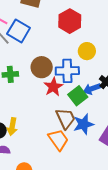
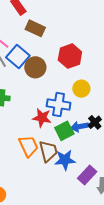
brown circle: (42, 67) -> (35, 67), moved
red star: (53, 87) -> (42, 118), turned 30
orange trapezoid: (58, 140) -> (29, 146), moved

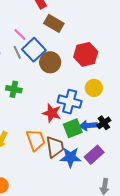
purple rectangle: (87, 175) -> (94, 155), moved

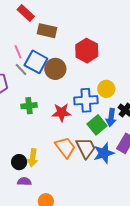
pink line: (20, 35) -> (18, 52), turned 40
yellow circle: (94, 88) -> (106, 89), moved
red star: (52, 113) -> (62, 112), moved
blue arrow: (88, 126) -> (111, 117), turned -60

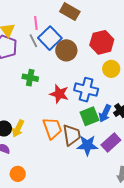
yellow circle: (106, 89) -> (111, 69), moved

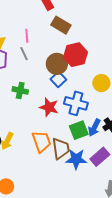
blue square: (50, 38) -> (58, 79), moved, size x0.7
red hexagon: (102, 42) -> (76, 55), moved

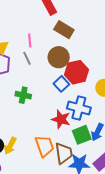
red hexagon: (76, 55) -> (76, 72), moved
brown circle: (57, 64) -> (59, 57), moved
red star: (49, 107) -> (61, 119), moved

